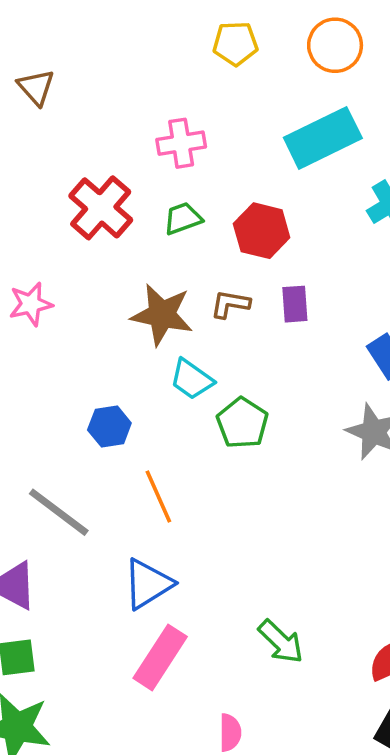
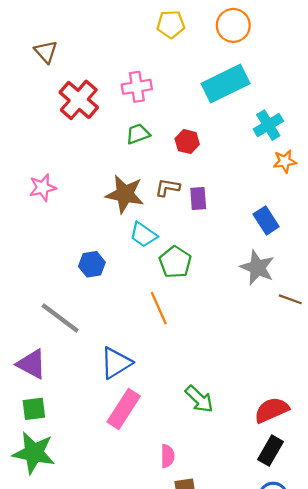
red cross: (101, 208) -> (79, 100), moved
red hexagon: (262, 231) -> (187, 142), size x0.7
purple rectangle: (295, 304) -> (198, 199), moved
orange line: (158, 496) -> (159, 308), moved

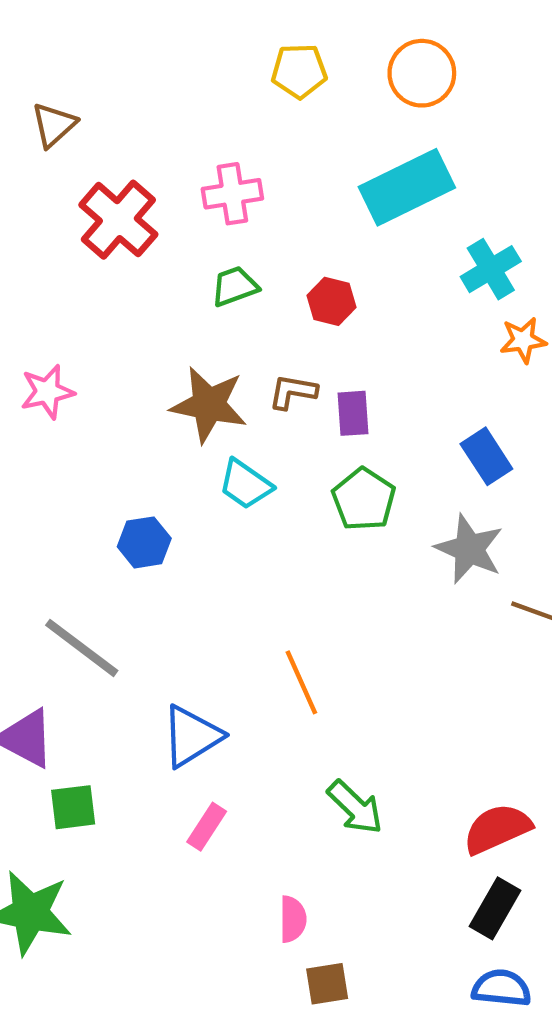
brown triangle: (46, 52) -> (54, 125), turned 30
green pentagon: (175, 262) -> (364, 499), moved
orange line: (159, 308) -> (301, 682), moved
green square: (34, 409) -> (73, 807), moved
pink rectangle: (124, 409) -> (207, 827), size x0.6

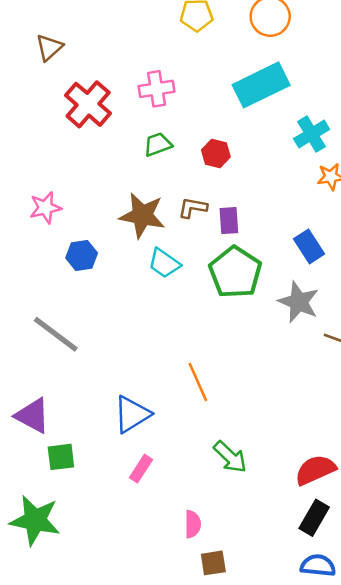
green pentagon: (364, 499) -> (235, 272), size x1.4
blue hexagon: (144, 542) -> (82, 255), moved
gray line: (82, 648) -> (56, 334), moved

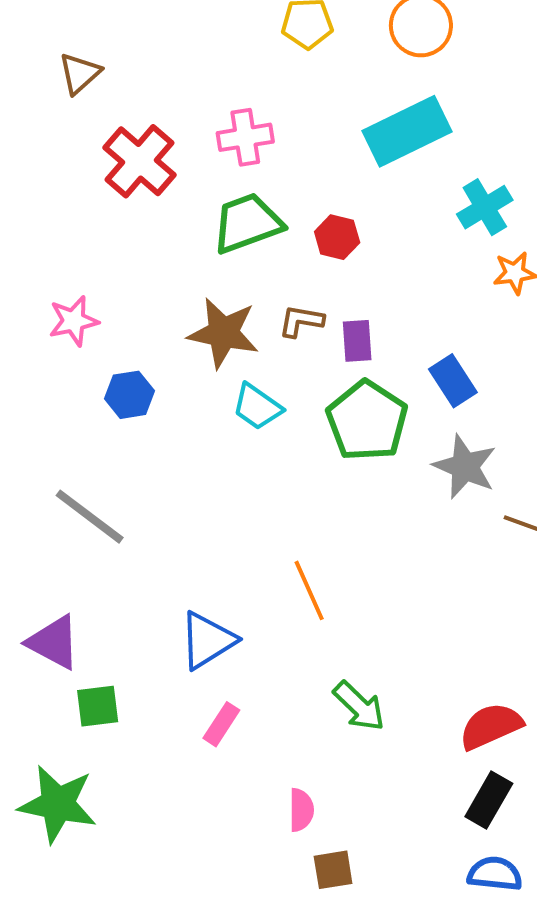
green trapezoid: (158, 144) -> (247, 223), size x1.6
blue rectangle: (309, 246) -> (453, 381), moved

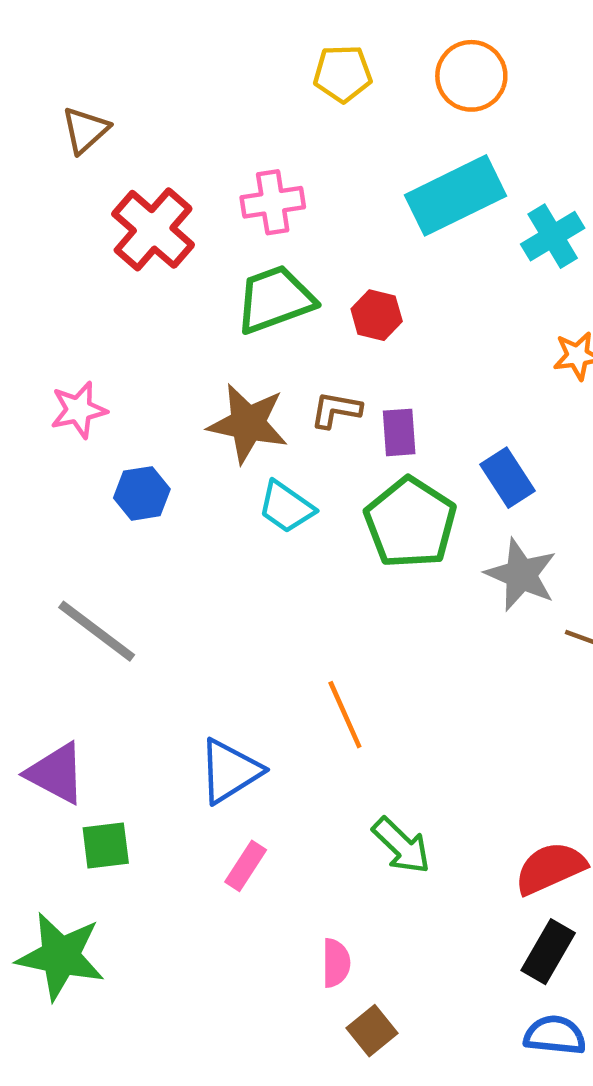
cyan cross: (485, 207) -> (553, 236), moved
brown square: (333, 870) -> (372, 1031), turned -30

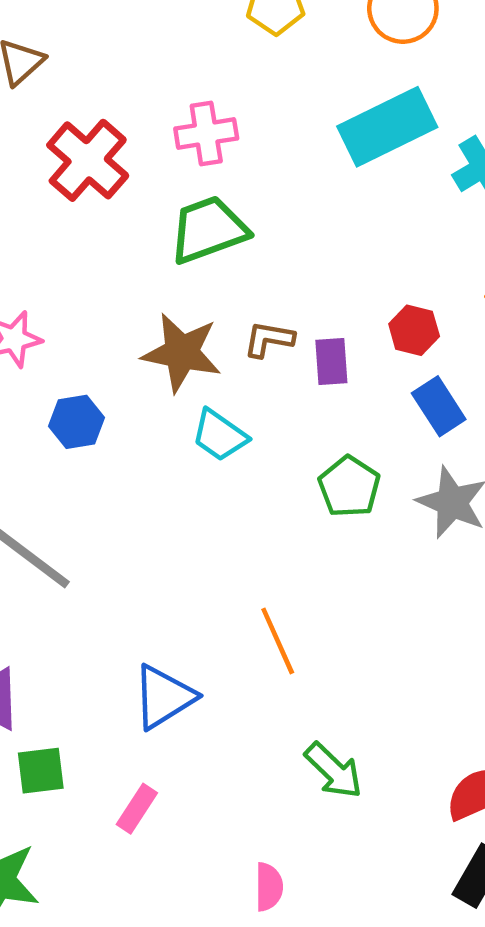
red hexagon: (377, 315) -> (414, 330), moved
green pentagon: (410, 523) -> (349, 487), moved, size x0.7
pink rectangle: (246, 866) -> (137, 809), moved

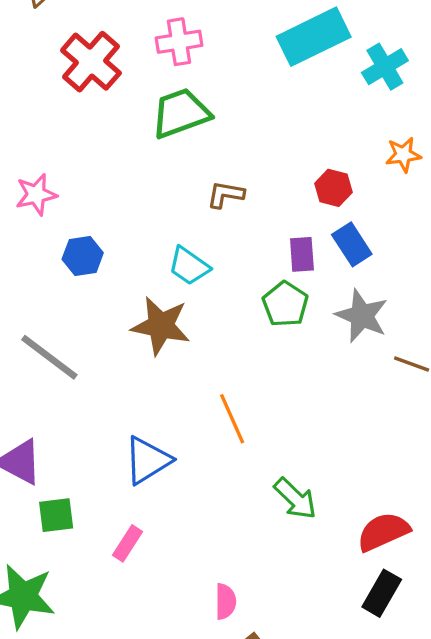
brown star: (182, 353) -> (161, 326), moved
purple rectangle: (331, 362) -> (302, 254), moved
green arrow: (334, 771) -> (295, 499), moved

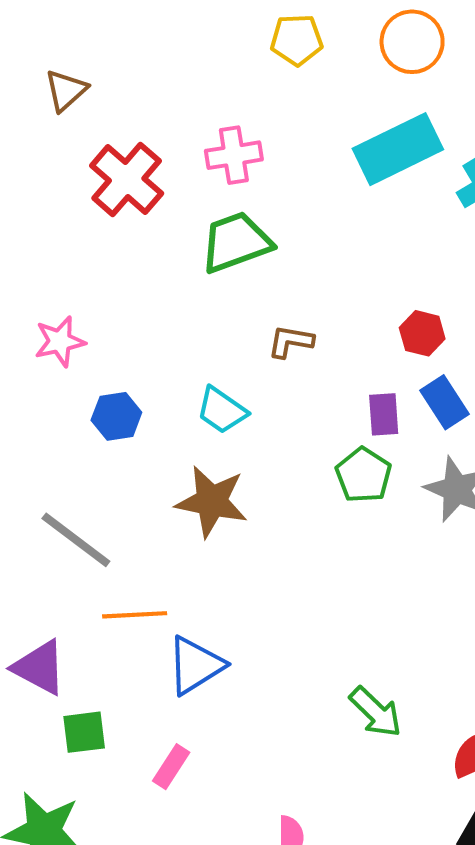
cyan trapezoid: (189, 266) -> (222, 410), moved
orange line: (232, 419) -> (135, 615), moved, turned -69

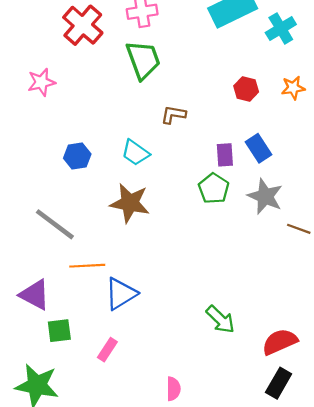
green trapezoid: (236, 242) -> (143, 60), turned 90
red hexagon: (422, 333) -> (246, 89), moved
pink star: (60, 341) -> (41, 82), moved

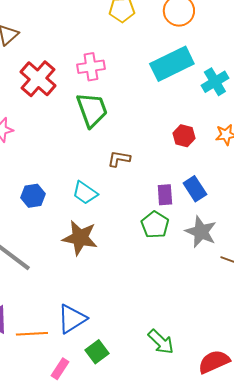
orange line: (87, 266) -> (32, 334), moved
green square: (59, 331) -> (97, 352), moved, turned -30

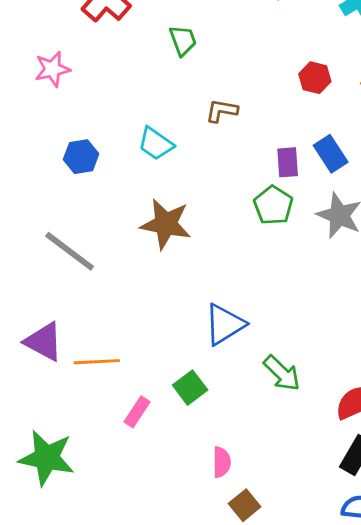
green trapezoid: (92, 110) -> (183, 40), size x0.6
cyan trapezoid: (85, 193) -> (156, 144), moved
blue hexagon: (33, 196) -> (81, 157), moved
blue triangle: (72, 319) -> (225, 324), moved

